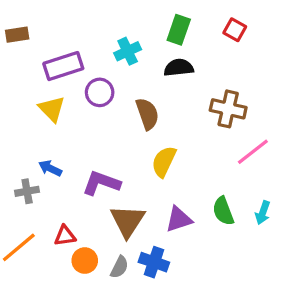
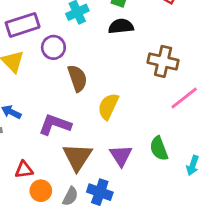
brown semicircle: (147, 114) -> (77, 78), moved
cyan arrow: (263, 213) -> (193, 165), moved
purple triangle: (179, 219) -> (121, 156), turned -45

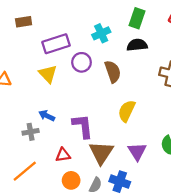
brown semicircle: (77, 78) -> (113, 72), moved
purple L-shape: (55, 125) -> (83, 126), turned 64
red triangle: (24, 170) -> (63, 155), moved

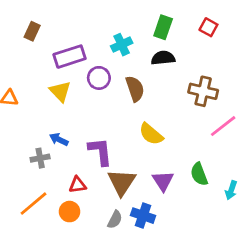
brown rectangle: (24, 22) -> (32, 31), turned -56
yellow semicircle: (127, 111) -> (151, 134), turned -75
orange circle: (71, 180) -> (70, 212), moved

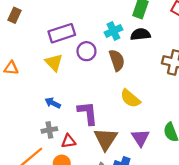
brown rectangle: (32, 31) -> (15, 15), moved
cyan cross: (122, 45) -> (113, 31), moved
gray cross: (40, 158) -> (49, 130), moved

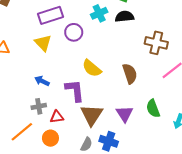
brown semicircle: (117, 60) -> (130, 74), moved
yellow semicircle: (130, 98) -> (92, 68), moved

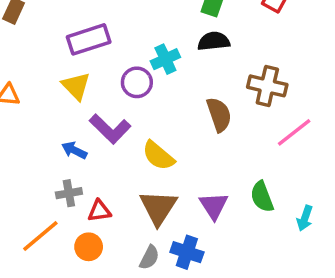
cyan cross: (99, 13) -> (165, 59), moved
purple circle: (74, 32) -> (137, 82), moved
yellow semicircle: (92, 68) -> (158, 156), moved
brown semicircle: (130, 74) -> (219, 115), moved
purple L-shape: (75, 90) -> (110, 129), moved, turned 140

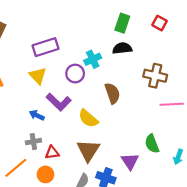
brown semicircle: (219, 115) -> (112, 93), moved
pink line: (294, 132) -> (172, 104), turned 35
purple triangle: (214, 206) -> (130, 161), moved

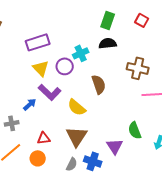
yellow triangle: (38, 76) -> (41, 68), moved
blue arrow: (37, 115) -> (30, 104), turned 112
gray cross: (33, 142) -> (12, 123), moved

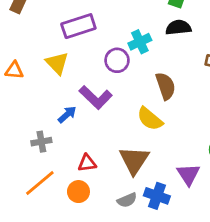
yellow triangle: (41, 68) -> (57, 63), moved
yellow semicircle: (77, 107) -> (150, 119), moved
gray semicircle: (72, 164) -> (127, 200), turned 40

